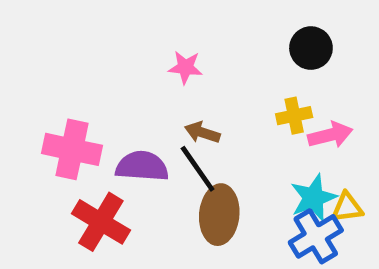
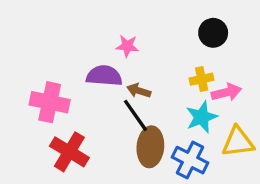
purple semicircle: (142, 166) -> (104, 76), moved
cyan star: (313, 198) -> (202, 117), moved
yellow triangle: (347, 207) -> (238, 142), size x1.5
blue cross: (316, 236) -> (190, 160), moved, turned -32

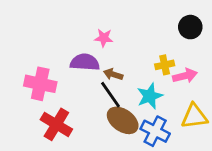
black circle: (213, 33) -> (190, 27), moved
cyan star: (202, 117) -> (150, 96), moved
brown ellipse: (150, 147) -> (123, 120), turned -60

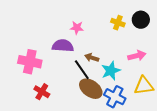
yellow cross: (165, 65) -> (118, 23), moved, turned 32
brown arrow: (113, 74) -> (92, 58), moved
red cross: (56, 124) -> (42, 92), size x0.7

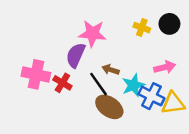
pink star: (77, 28) -> (92, 34), size x1.6
purple semicircle: (63, 46) -> (76, 55), turned -70
red cross: (42, 92) -> (62, 83), moved
blue cross: (115, 97) -> (151, 96), moved

